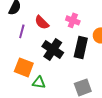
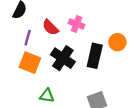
pink cross: (73, 20) -> (77, 24), moved
orange square: (24, 67) -> (30, 63), moved

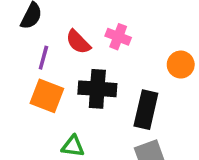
black rectangle: (95, 56) -> (146, 110), moved
black cross: (63, 58) -> (97, 89), turned -30

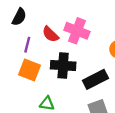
pink cross: (118, 37) -> (77, 31), size x1.5
black rectangle: (146, 110) -> (95, 79), turned 50

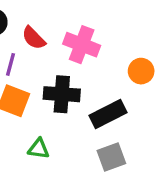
red semicircle: (50, 34) -> (34, 38), moved

